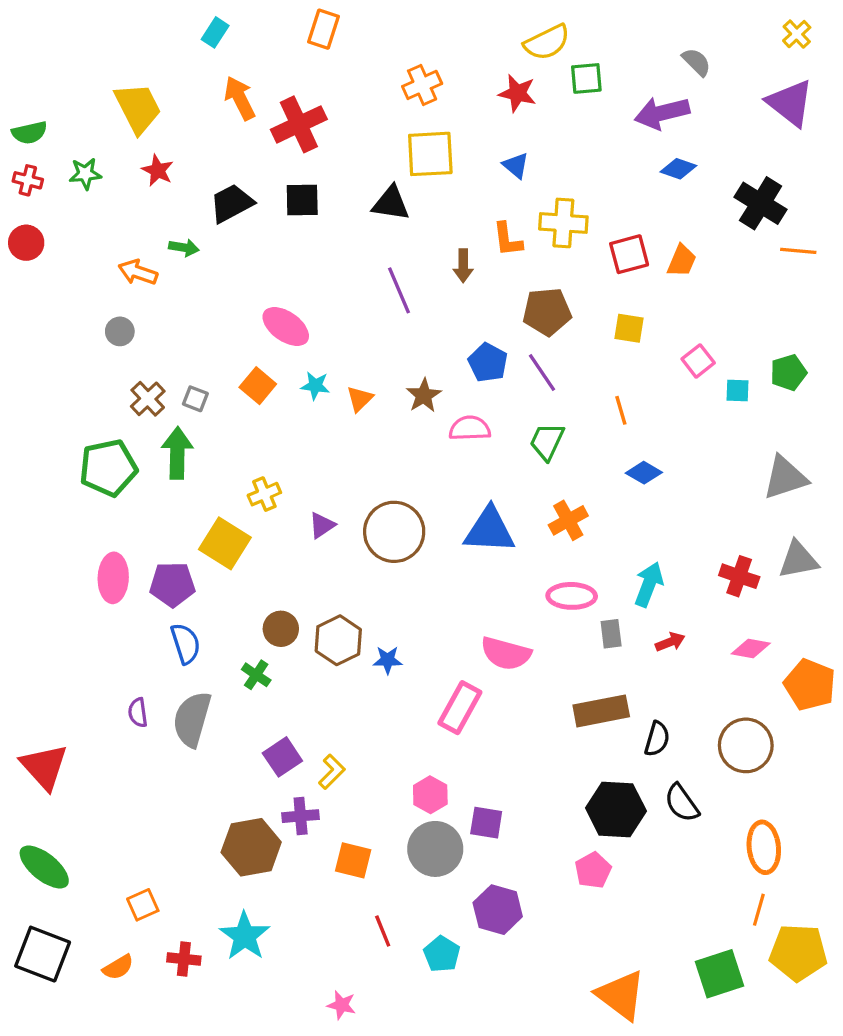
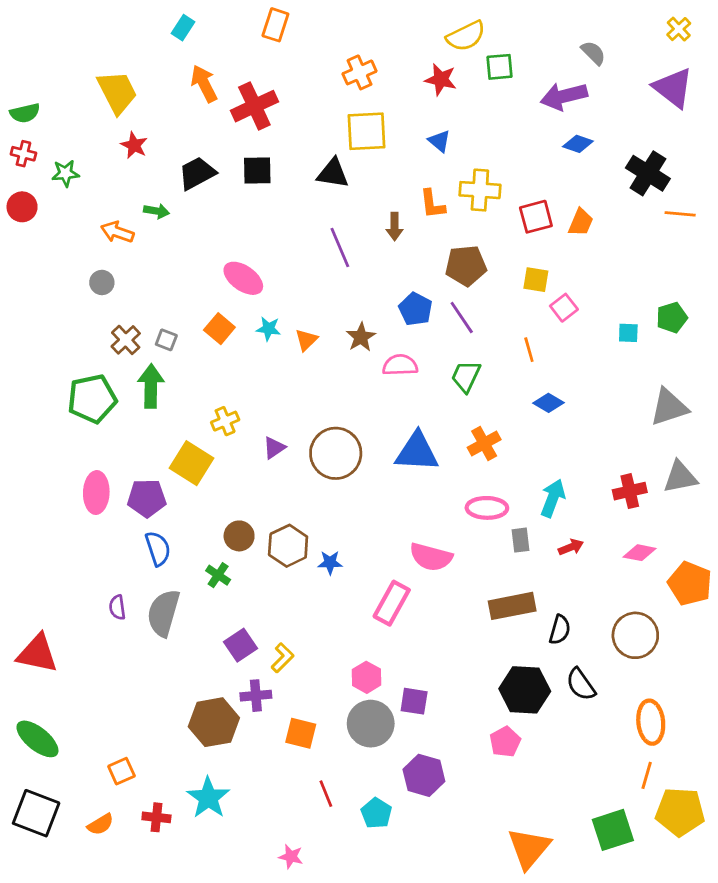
green star: (85, 174) -> (65, 173), moved
pink square: (698, 361) -> (564, 308), moved
red cross: (739, 576) -> (630, 491), turned -32
red triangle: (44, 767) -> (37, 654), turned -36
orange triangle: (621, 995) -> (529, 848), turned 33

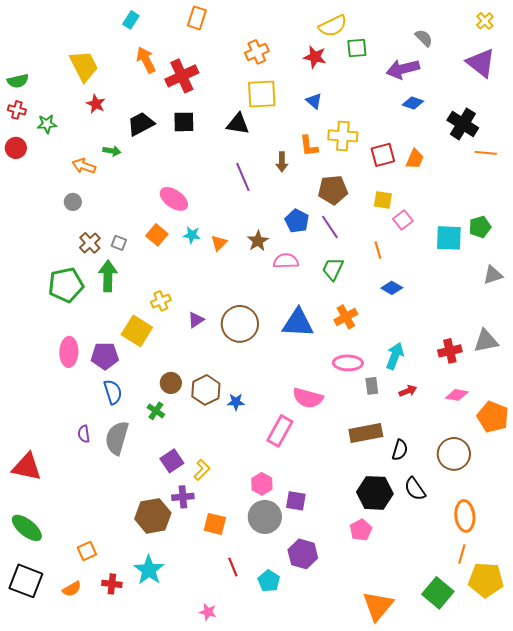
cyan square: (628, 333) -> (449, 238), size x1.8
gray triangle: (669, 407) -> (493, 275), moved, size x0.7
green square: (613, 830) -> (438, 593), turned -32

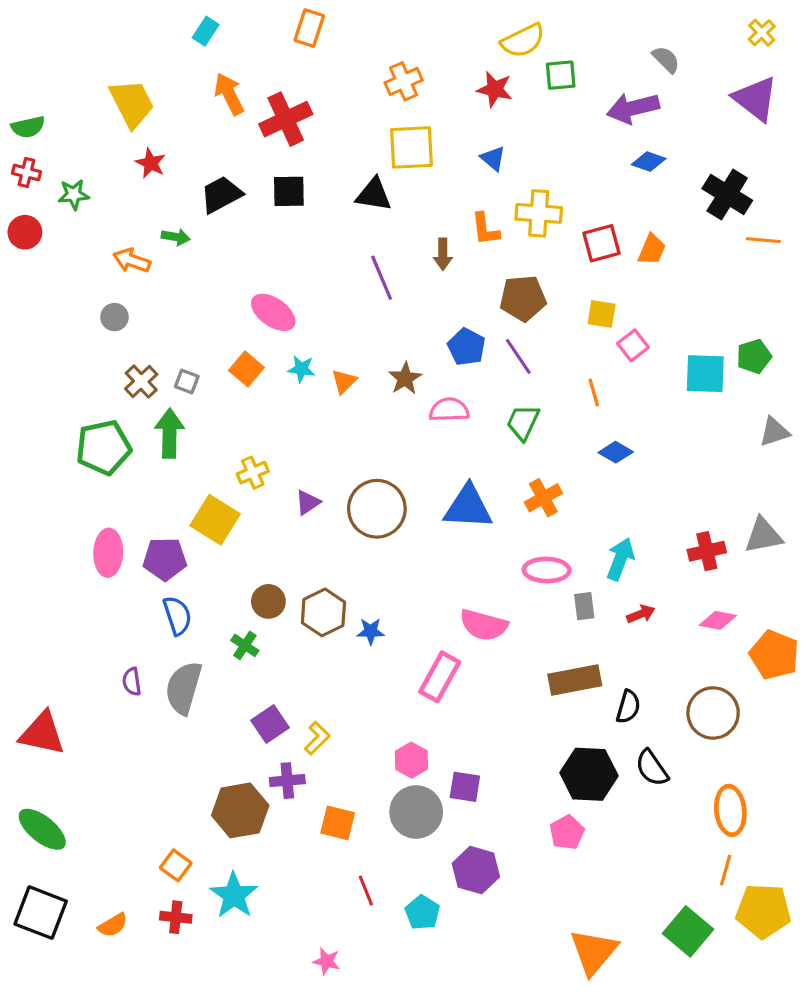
orange square: (87, 551) -> (176, 865), moved, turned -30

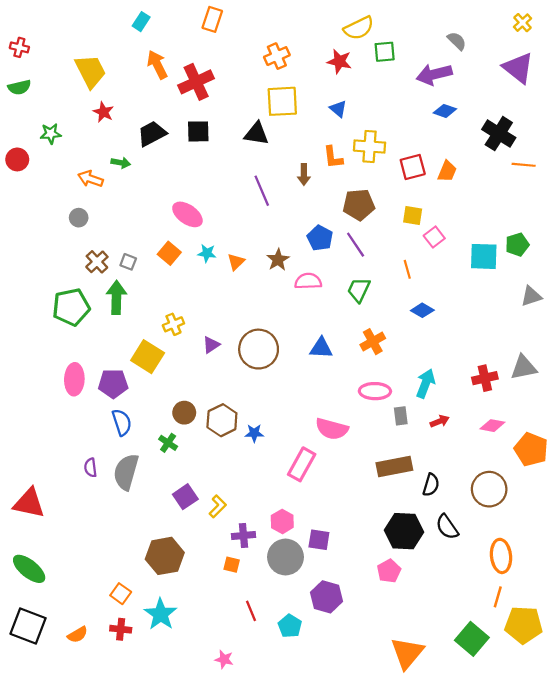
red cross: (27, 173) -> (19, 47), moved
blue triangle: (468, 507) -> (321, 348), size x0.7
purple cross: (287, 781) -> (243, 535), moved
orange square: (338, 823) -> (232, 565), size x0.7

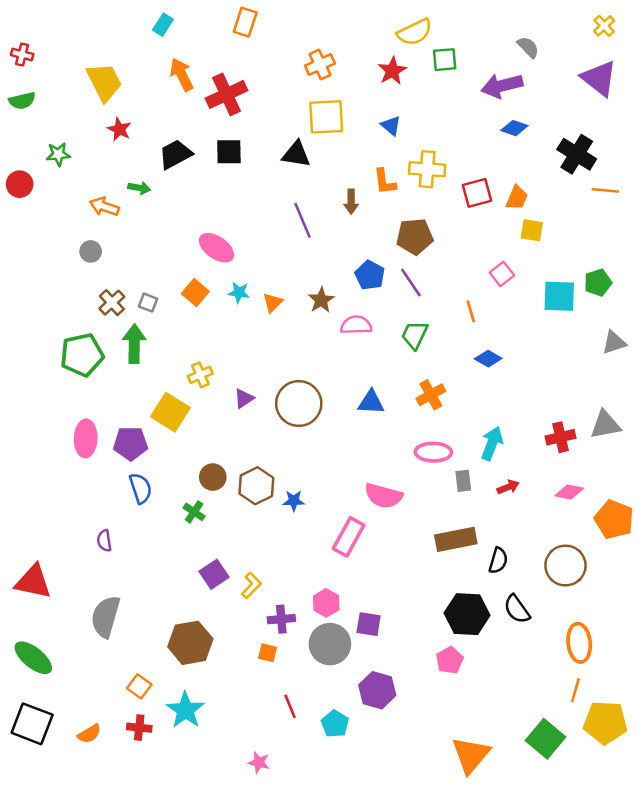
red star: (339, 61) -> (392, 71), turned 30
yellow square: (413, 215) -> (532, 230), moved
gray semicircle: (126, 472) -> (106, 617), moved

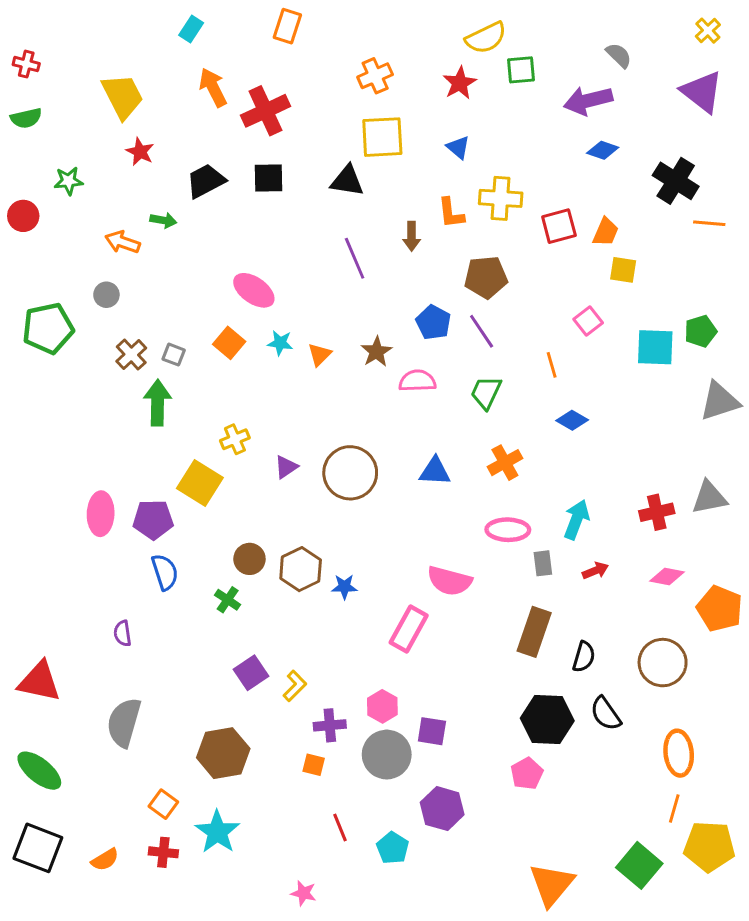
gray triangle: (614, 342) -> (720, 401), size x1.4
green pentagon: (82, 355) -> (48, 328), moved
brown rectangle: (456, 539) -> (534, 632), turned -60

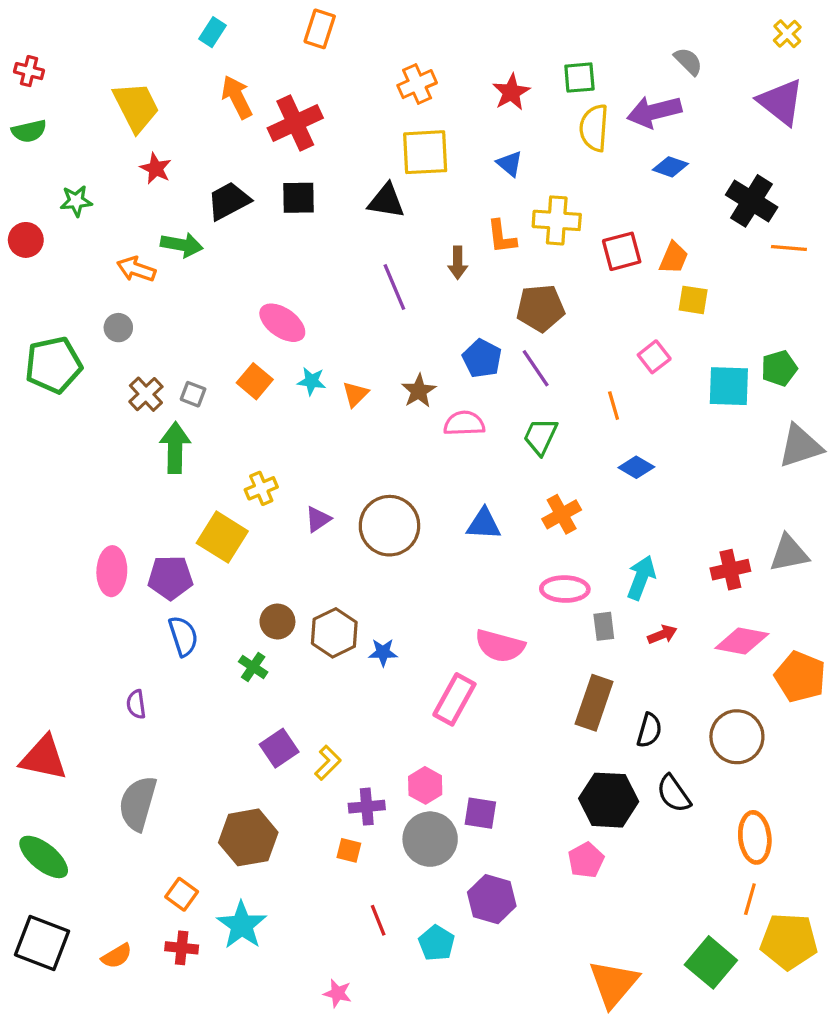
yellow semicircle: (486, 38) -> (594, 128), moved, turned 120
green arrow: (163, 220) -> (182, 245), size x1.4
pink diamond: (667, 576) -> (742, 641), size x1.4

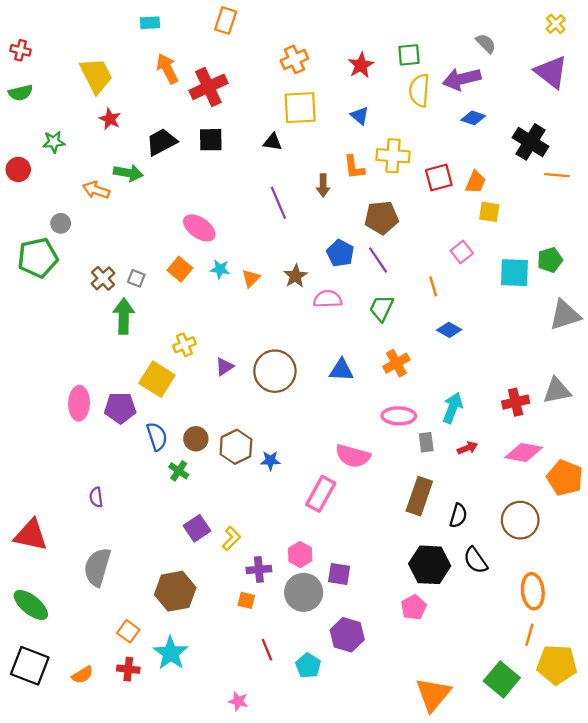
cyan rectangle: (212, 32) -> (150, 23), turned 54
black triangle: (386, 201) -> (273, 142), size x0.7
gray circle: (118, 328) -> (61, 223), moved
blue semicircle: (183, 636) -> (157, 436), moved

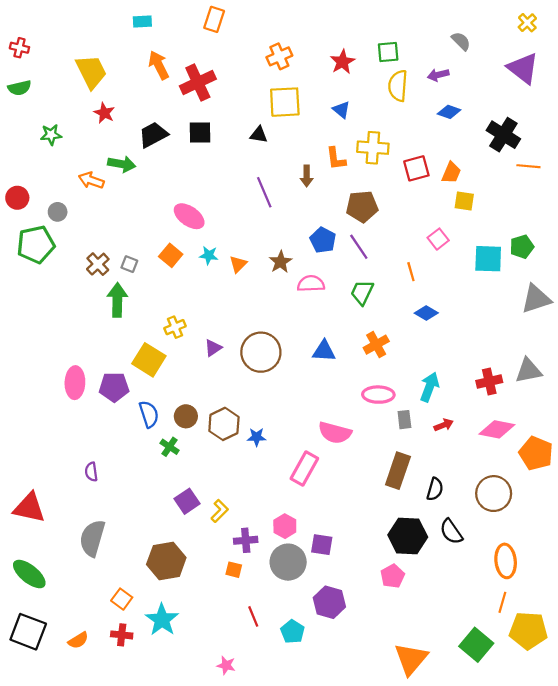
purple arrow: (462, 79) -> (438, 75), size x0.6
red circle: (18, 169) -> (17, 198), moved

